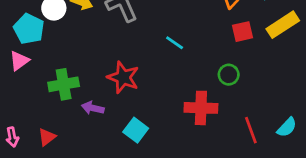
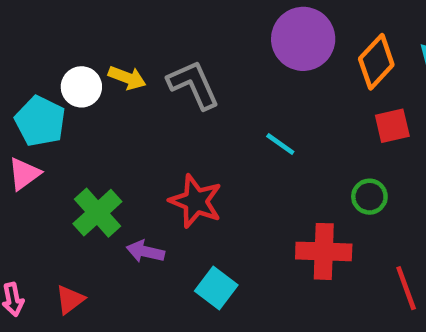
green cross: (64, 84) -> (97, 213), turned -32

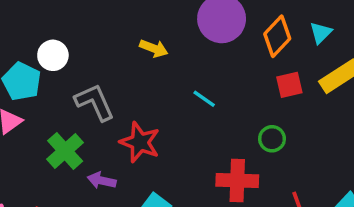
yellow arrow: (127, 78) -> (154, 48), moved
gray L-shape: (193, 85) -> (95, 102), moved

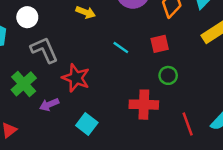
white circle: (53, 55) -> (27, 17), moved
red square: (289, 85) -> (160, 44), moved
purple arrow: (102, 181) -> (49, 105), turned -36

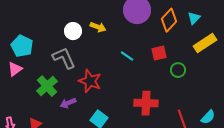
white circle: (27, 17) -> (73, 31), moved
green circle: (168, 75) -> (178, 70), moved

